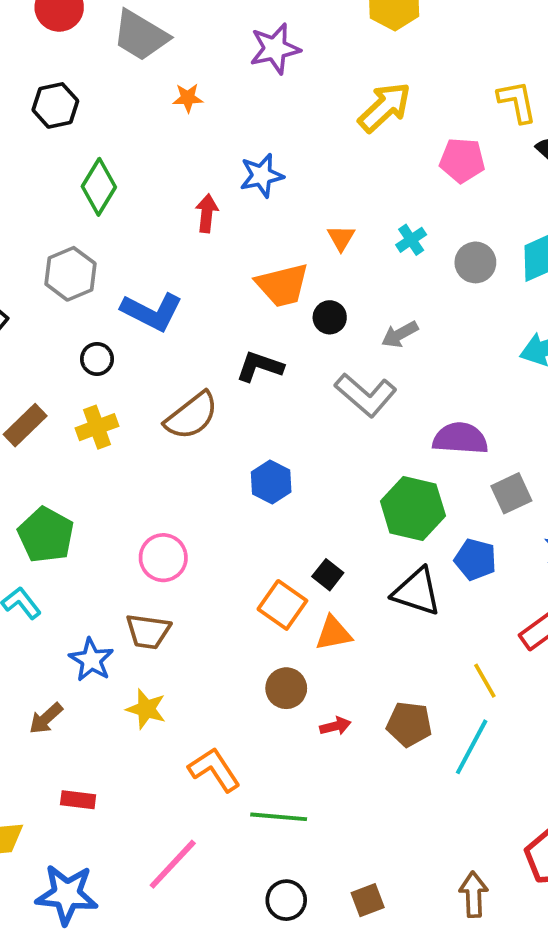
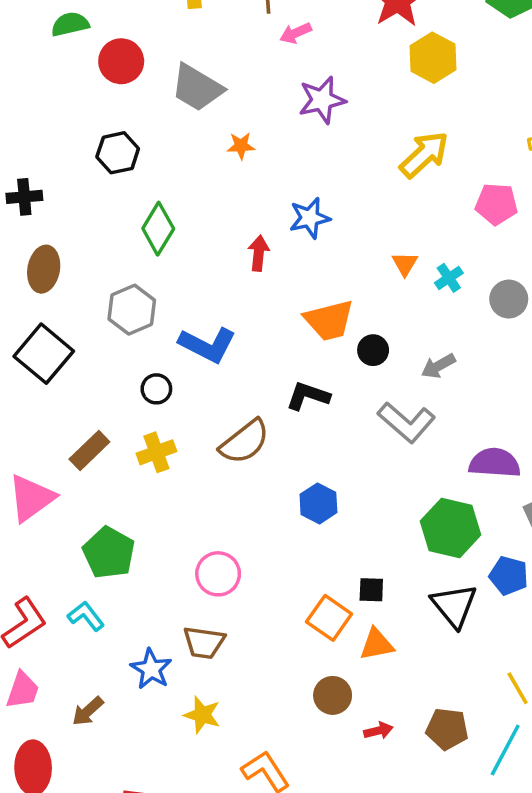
orange triangle: (341, 238) -> (405, 264), moved
black square: (328, 575) -> (371, 590), turned -36
black triangle: (417, 592) -> (454, 606), turned 33
brown arrow: (46, 718) -> (88, 711), moved

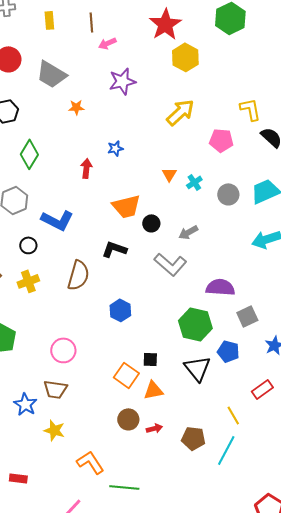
blue star: (310, 218) -> (115, 148), size x0.7
brown semicircle: (244, 442) -> (78, 275), turned -36
red arrow: (378, 731) -> (154, 428), moved

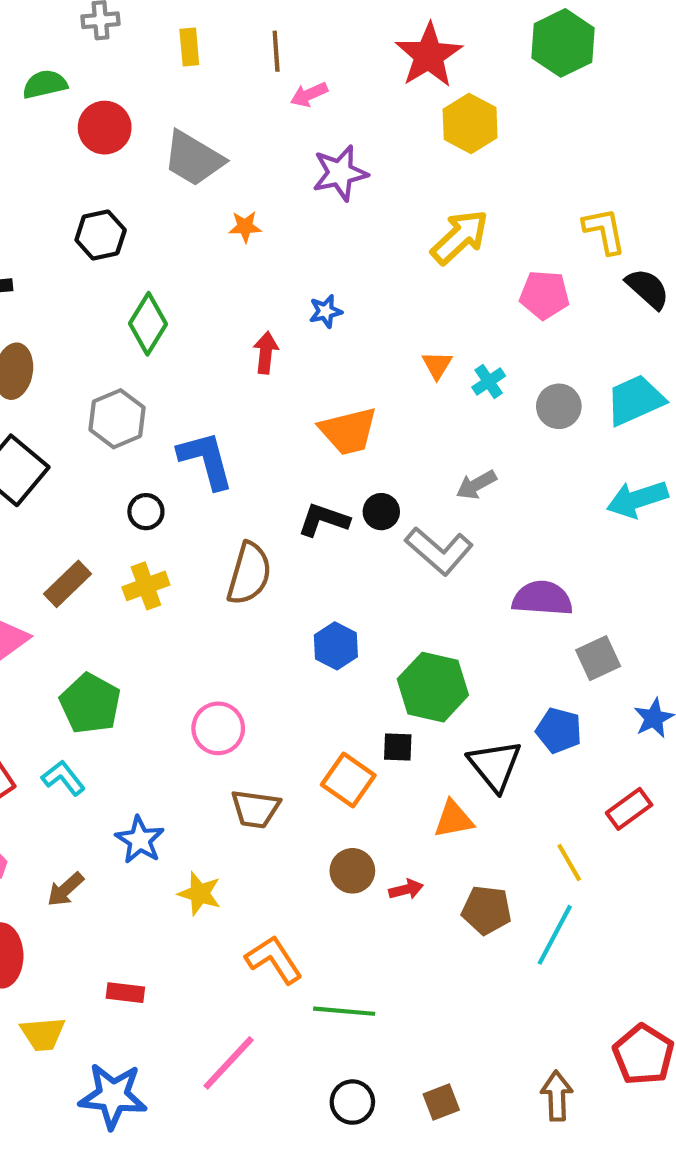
blue L-shape: (57, 220) -> (206, 460), turned -132
black circle: (151, 223) -> (381, 512), moved
green hexagon: (195, 324) -> (433, 687), moved
brown trapezoid: (55, 389) -> (255, 809), moved
orange triangle: (153, 390) -> (454, 819), moved

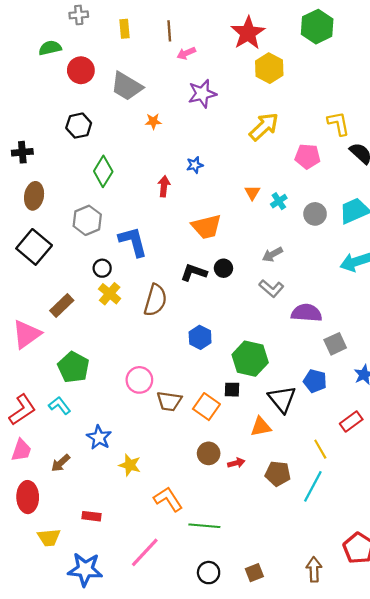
gray L-shape: (439, 551) -> (271, 288), moved, size x0.7
yellow cross: (146, 586) -> (110, 294), moved, turned -30
brown trapezoid: (255, 809) -> (169, 401), moved

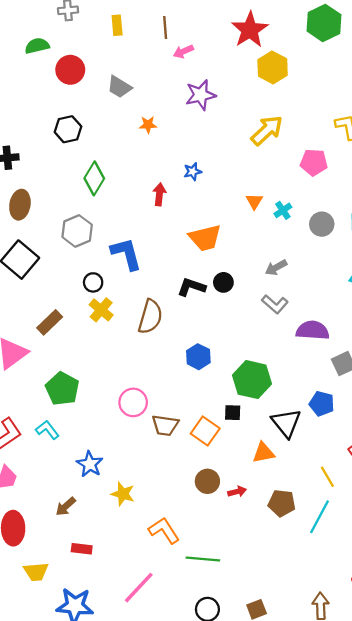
gray trapezoid: (127, 86) -> (119, 87), size x0.7
brown arrow: (61, 463) -> (66, 506), moved

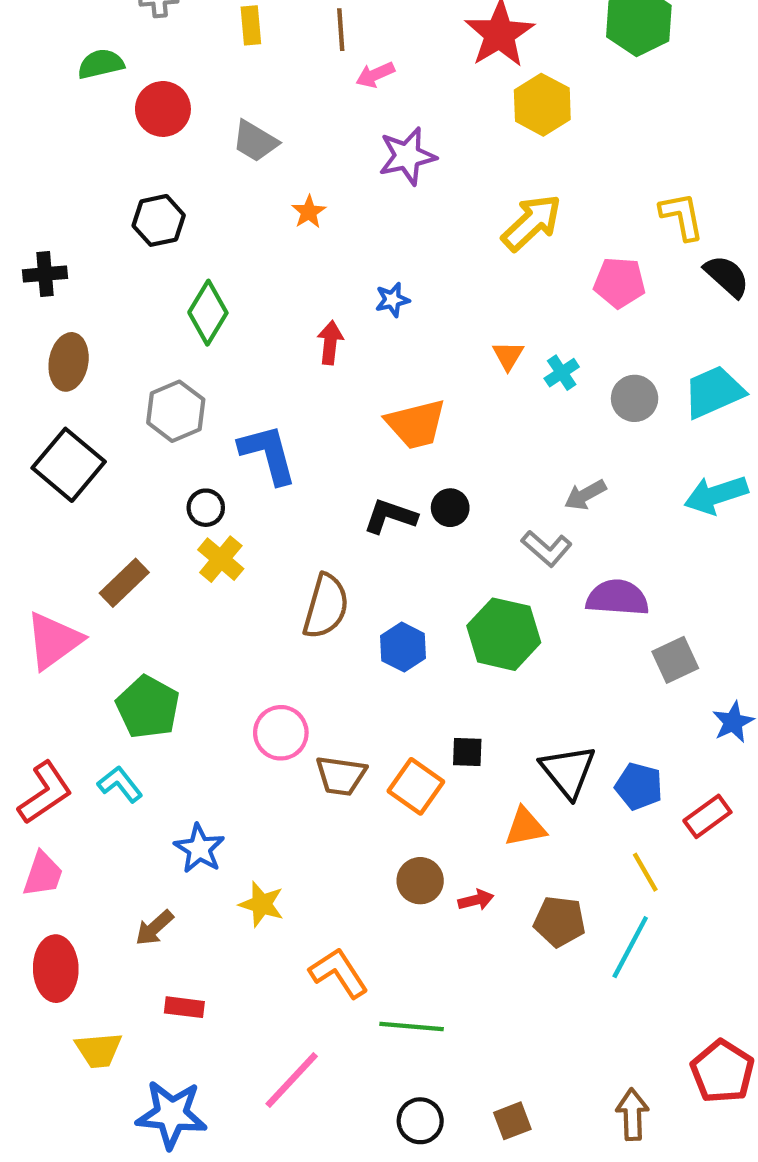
orange star: (148, 125) -> (309, 212), turned -30
gray arrow: (276, 268) -> (585, 495), moved
brown semicircle: (150, 317) -> (326, 606), moved
green hexagon: (252, 380) -> (504, 634), moved
blue pentagon: (322, 404) -> (639, 786), moved

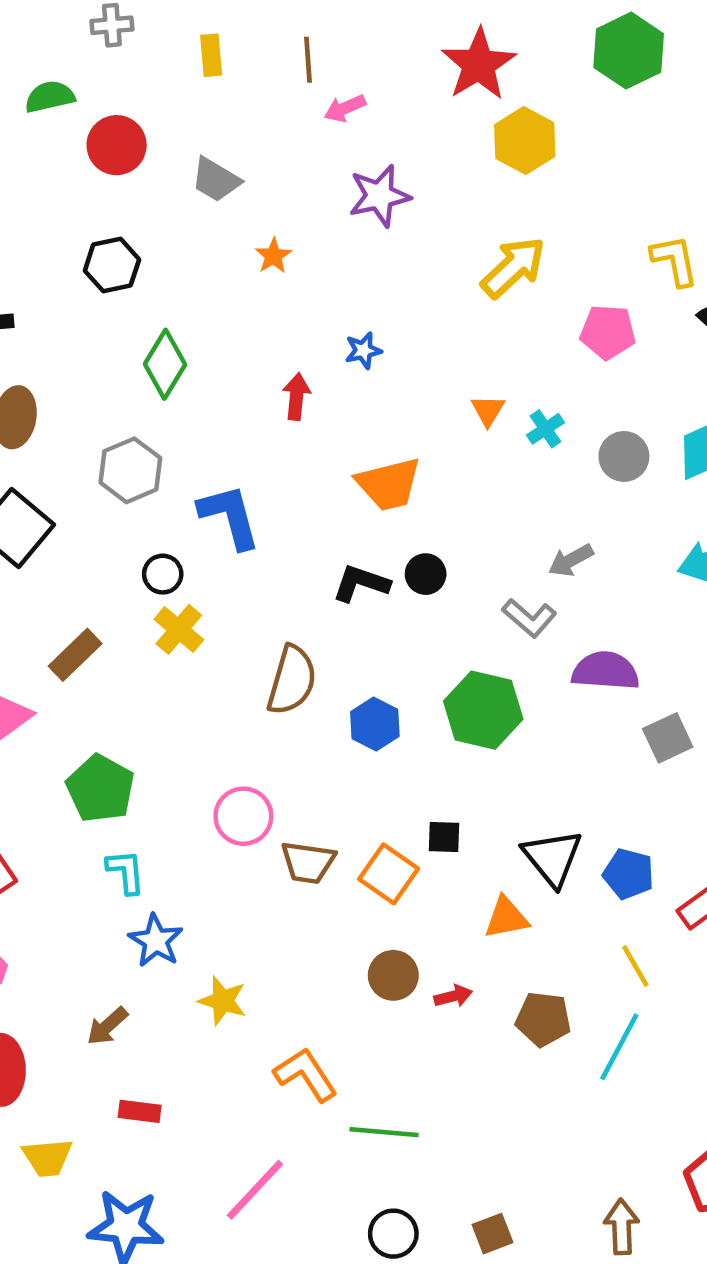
cyan L-shape: (120, 784) -> (126, 872), moved, turned 33

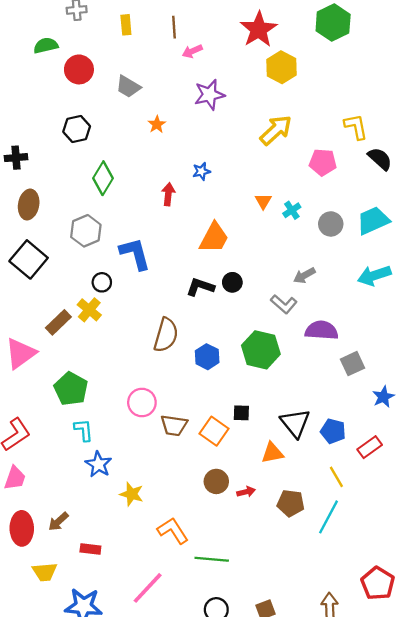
orange trapezoid: (389, 484) -> (214, 238), turned -48
yellow cross: (179, 629) -> (89, 310), moved
brown arrow: (107, 1026) -> (58, 522), moved

